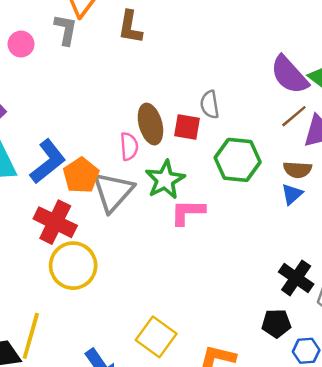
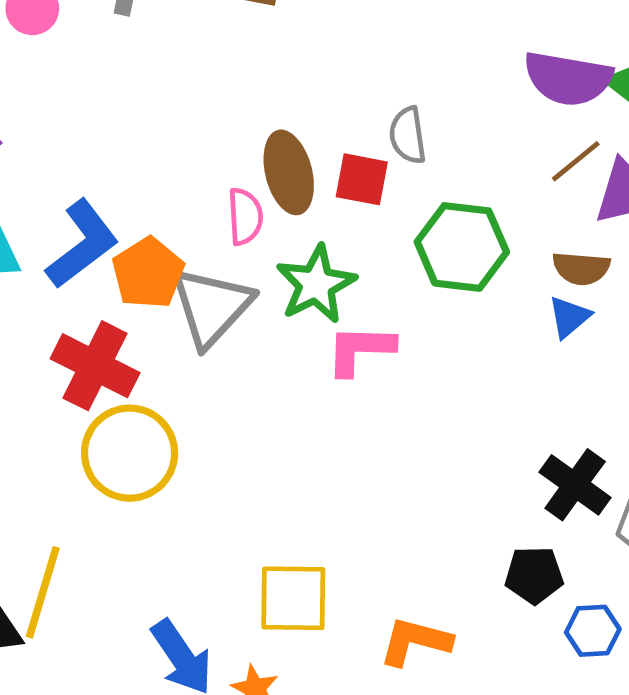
purple semicircle: (289, 75) -> (568, 79), turned -39
yellow square: (156, 337) -> (293, 598), turned -36

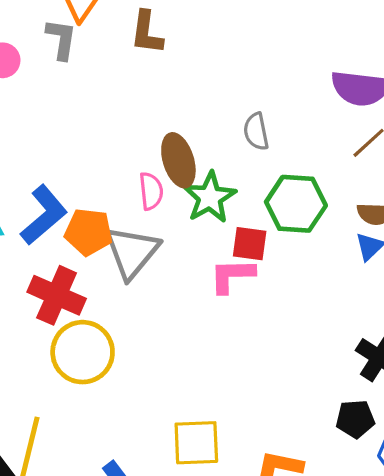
red square: (362, 179) -> (250, 244), moved
orange pentagon: (148, 273) -> (89, 232), turned -30
green star: (316, 284) -> (210, 197), moved

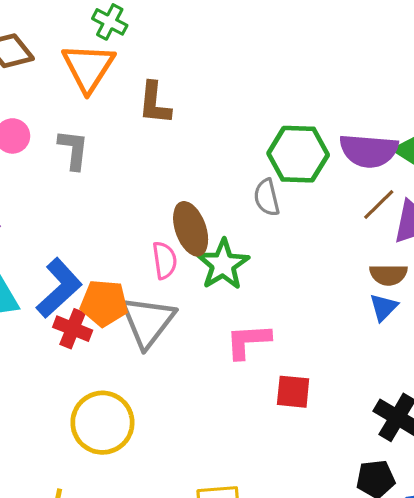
gray L-shape: (61, 39) -> (73, 150), moved
green hexagon: (296, 204) -> (298, 154), moved
red square: (250, 244) -> (293, 392), moved
red cross: (57, 295) -> (73, 329), moved, size x0.7

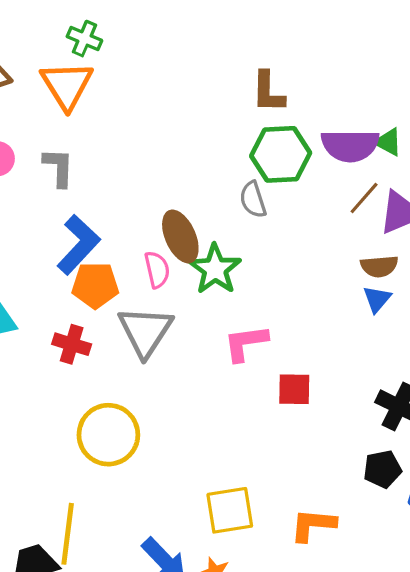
brown L-shape: (155, 103) -> (268, 92), moved
blue L-shape: (59, 288) -> (78, 245), moved
orange pentagon: (104, 303) -> (95, 285), moved

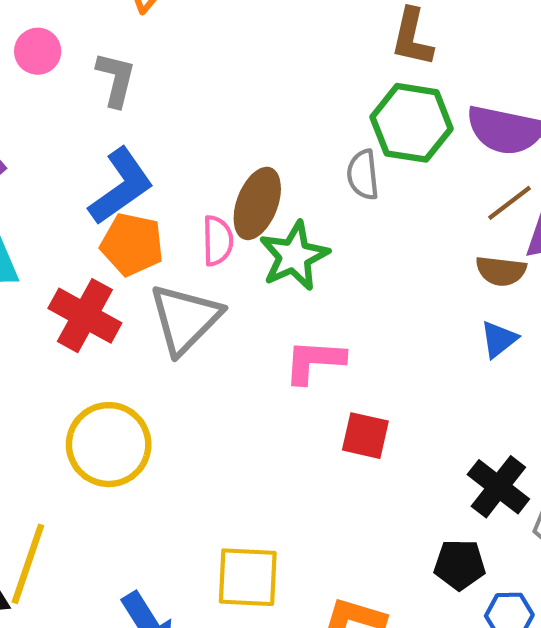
brown ellipse: (180, 236) -> (257, 203), turned 33
brown semicircle: (379, 266) -> (501, 271), moved
red cross: (72, 344) -> (85, 316), size x1.4

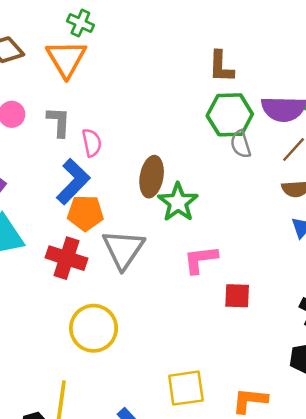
gray semicircle: (363, 175) -> (241, 144), moved
pink semicircle: (218, 241) -> (92, 143), moved

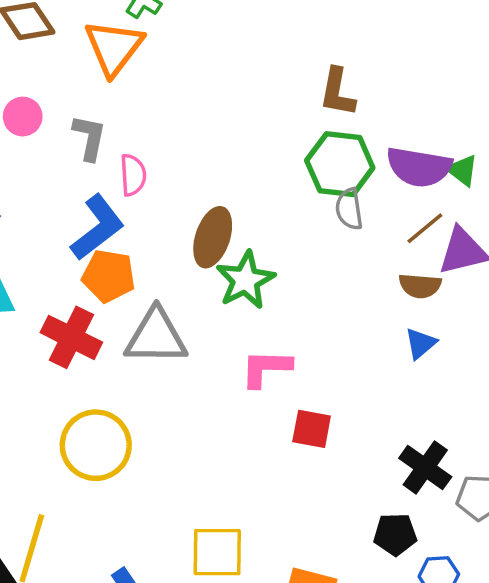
gray triangle: (123, 249) -> (156, 337), turned 48

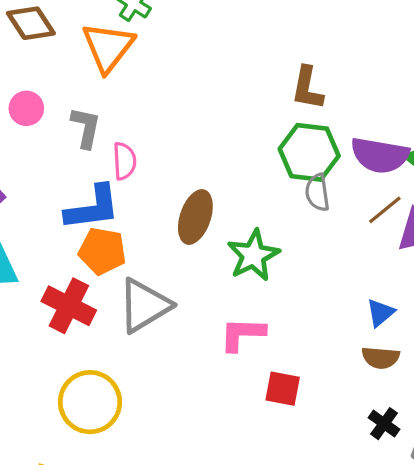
blue L-shape: (97, 227) -> (93, 208), turned 30
green star: (245, 280) -> (253, 255), moved
brown semicircle: (420, 286) -> (381, 358), moved
gray triangle: (156, 337) -> (144, 306), turned -32
black cross: (425, 467) -> (384, 424), size x0.7

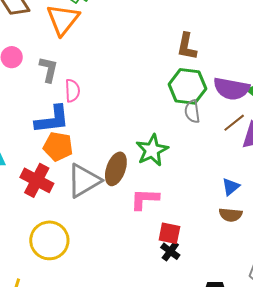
brown ellipse: (195, 217) -> (116, 169), moved
black cross: (384, 424) -> (170, 251), moved

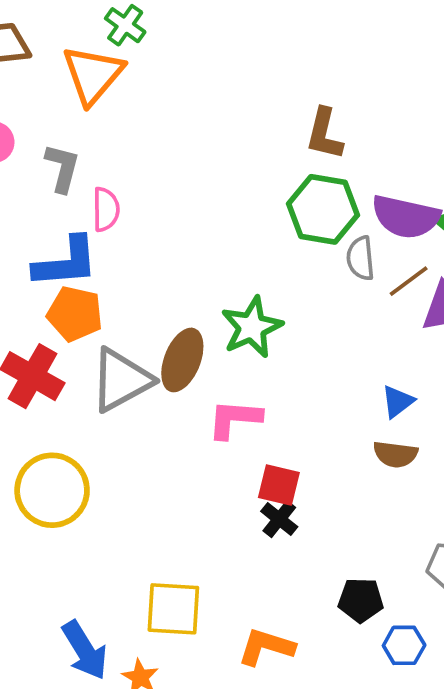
gray semicircle: (192, 111) -> (361, 258), moved

